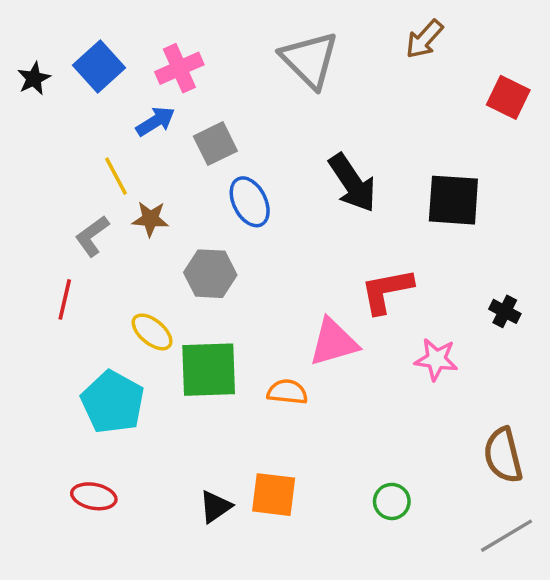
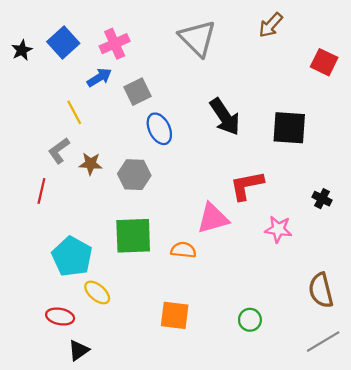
brown star: (150, 219) -> (91, 164), moved
yellow ellipse: (152, 332) -> (97, 292), moved
black triangle: (215, 507) -> (79, 350), moved

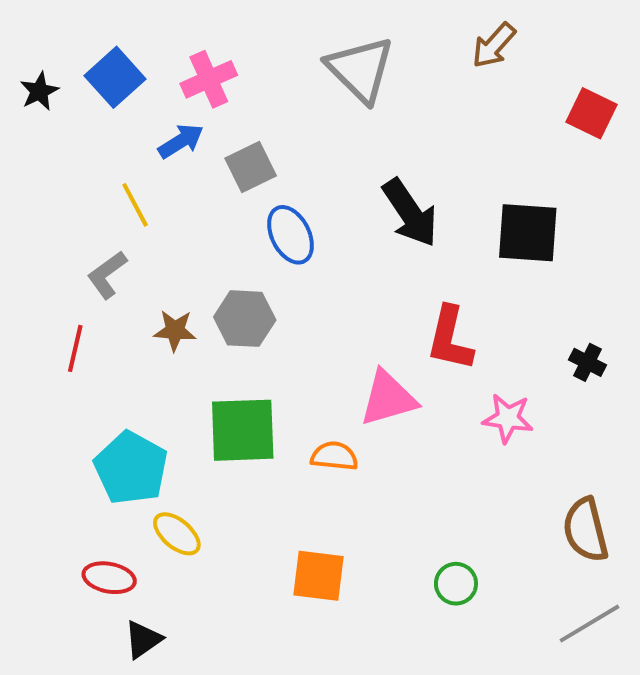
brown star: (91, 164) -> (175, 331), moved
red L-shape: (247, 186) -> (450, 338), turned -66

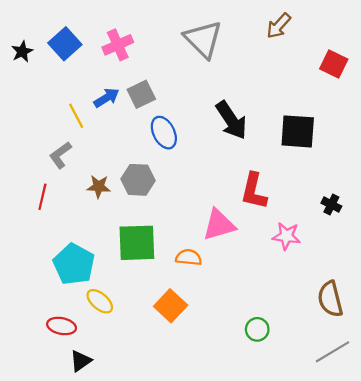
blue arrow: (181, 141) -> (107, 98), moved
orange square: (318, 576) -> (171, 306), moved, turned 36

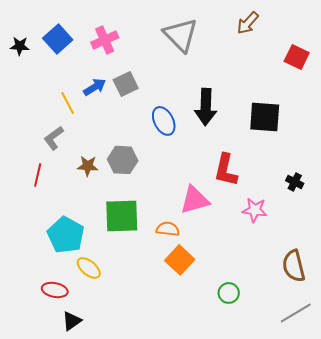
black star: (22, 52) -> (20, 46), turned 30
black arrow: (231, 120) -> (206, 107), turned 36
blue ellipse: (164, 133) -> (164, 121), moved
orange square: (171, 306) -> (180, 260), moved

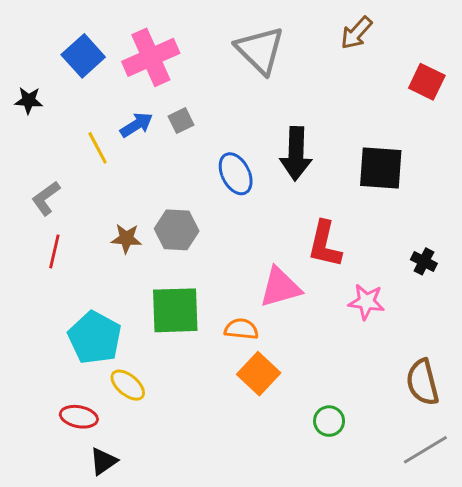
pink cross: (105, 40) -> (151, 57), size x1.4
black star: (20, 46) -> (29, 100), moved
gray square: (126, 84) -> (181, 121), size x0.7
gray L-shape: (54, 138) -> (46, 198), moved

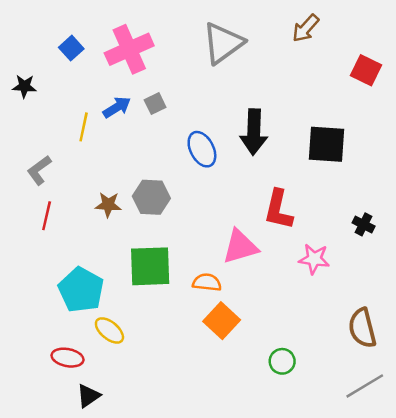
gray triangle: (260, 50) -> (223, 43), turned 39
blue square: (83, 56) -> (71, 48), size x0.7
yellow line: (98, 148) -> (84, 127), turned 40

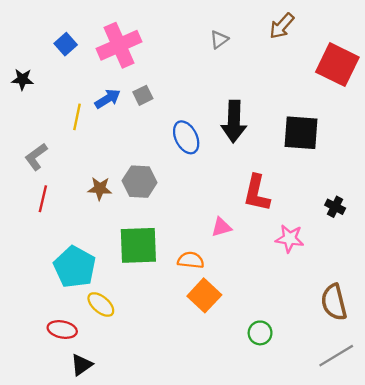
gray triangle: (223, 43) -> (219, 40), moved, size x0.5
red square: (366, 70) -> (337, 65), size x1.5
pink triangle: (240, 247) -> (221, 227), size x0.6

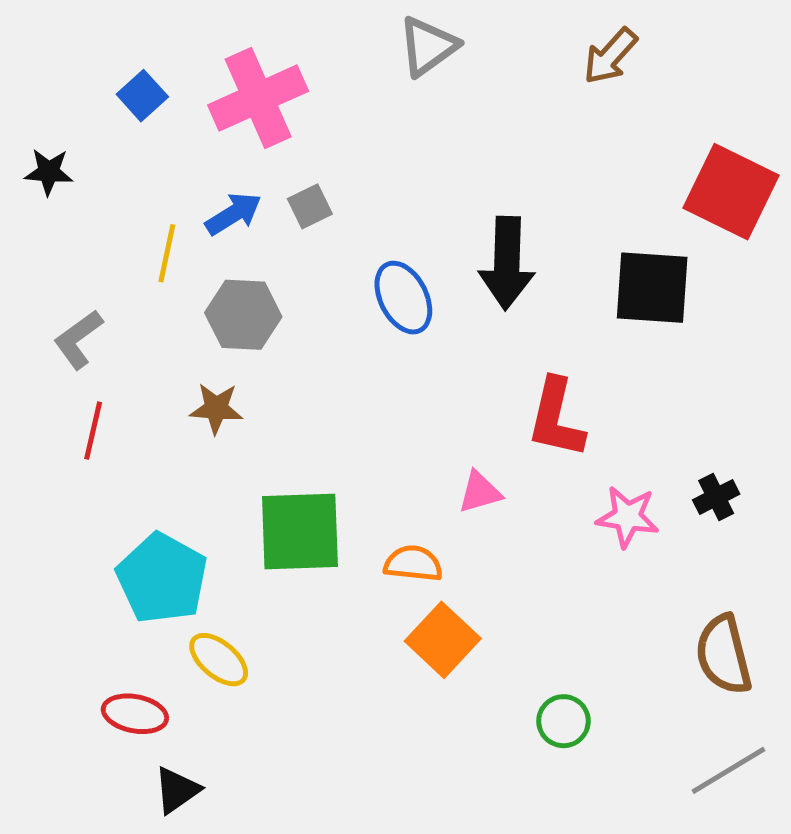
gray triangle: (219, 40) -> (428, 46), moved, size x1.5
red square: (337, 65) -> (731, 192), moved
gray hexagon: (140, 182) -> (243, 315), moved
black cross: (335, 207) -> (716, 497), moved, turned 36

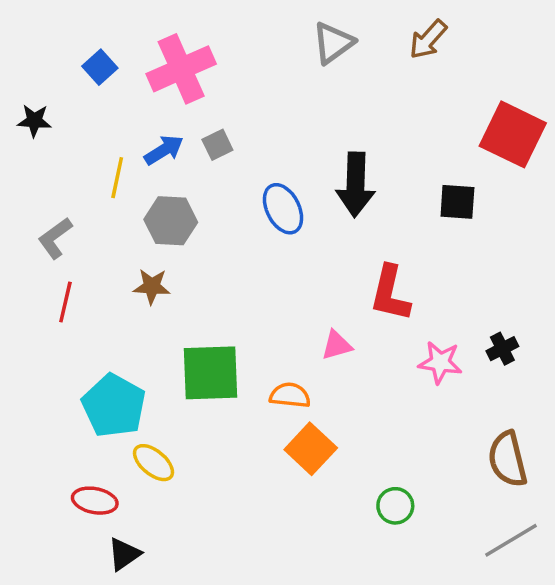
gray triangle: (428, 46) -> (333, 43), moved
black square: (652, 288) -> (457, 202), size x0.7

